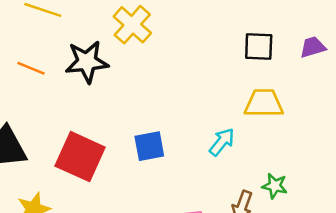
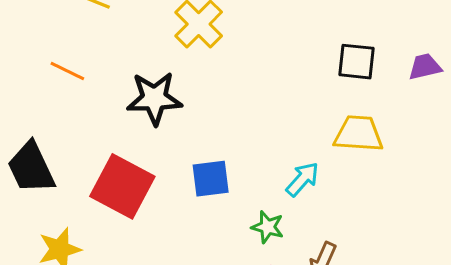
black star: (87, 62) -> (154, 98), moved
green star: (275, 186) -> (268, 227), moved

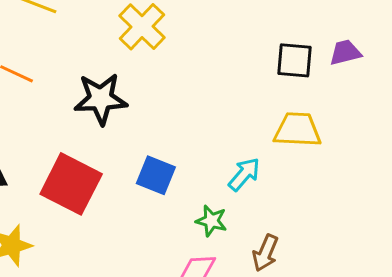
purple trapezoid: (425, 67) -> (345, 52), moved
blue square: (211, 179) -> (156, 175), turned 30

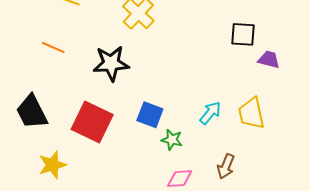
purple trapezoid: (345, 52) -> (269, 60), moved, turned 30
yellow trapezoid: (297, 130) -> (251, 113), moved, turned -104
green star: (211, 221) -> (172, 140), moved

